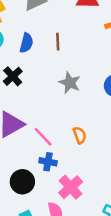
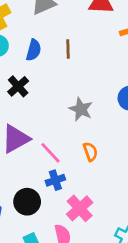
gray star: (70, 83) -> (81, 109), moved
blue cross: (48, 162) -> (55, 180), turned -30

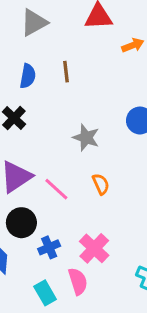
blue cross: (55, 180) -> (49, 247), moved
black circle: (27, 202) -> (21, 223), moved

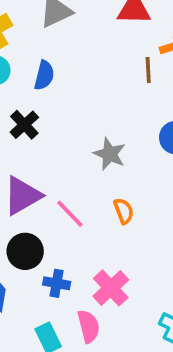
brown line: (66, 72) -> (148, 70), moved
blue cross: (49, 247) -> (57, 283), turned 30

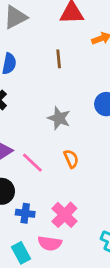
brown line: (148, 70) -> (59, 59), moved
pink semicircle: (89, 326) -> (50, 243), turned 115

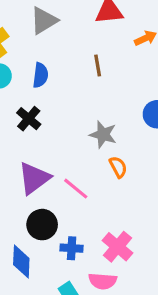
orange semicircle: (71, 159) -> (118, 167), moved

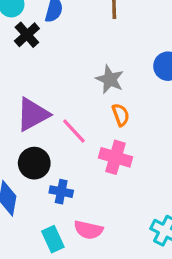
black cross: (29, 119) -> (27, 35), moved
pink cross: (117, 247) -> (115, 157), moved, turned -32

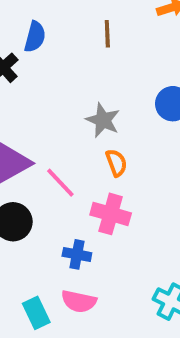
blue cross: (61, 192) -> (77, 254), moved

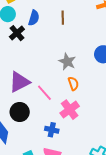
brown line: (107, 34) -> (63, 18), moved
pink cross: (111, 214) -> (70, 110), turned 36

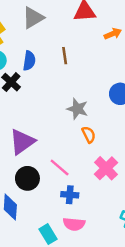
pink line: (44, 93) -> (60, 168), moved
pink cross: (70, 110) -> (106, 168), moved

